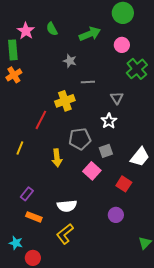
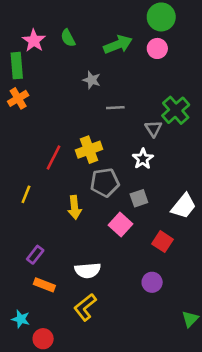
pink circle: (122, 45) -> (157, 48), moved
green cross: (137, 69) -> (176, 110), moved
yellow cross: (65, 101) -> (89, 150), moved

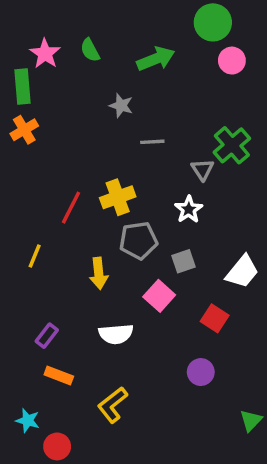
pink circle: (157, 48) -> (232, 61), moved
white semicircle: (88, 270) -> (116, 334), moved

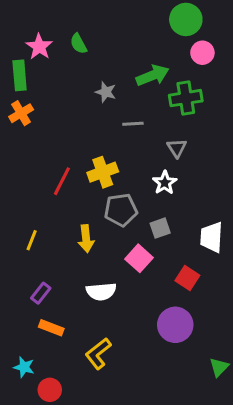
green arrow: (156, 59) -> (153, 75), moved
green cross: (232, 145) -> (186, 98), moved, turned 32
yellow line: (35, 256) -> (32, 240), moved
white trapezoid: (242, 272) -> (212, 237), turned 144
purple circle: (201, 372) -> (175, 325), size x1.5

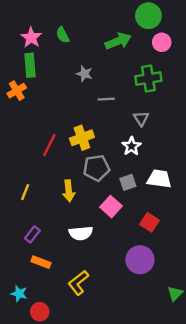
green rectangle: (20, 75) -> (30, 65), moved
green arrow: (153, 75) -> (118, 41), moved
white trapezoid: (212, 237) -> (159, 179), moved, turned 95

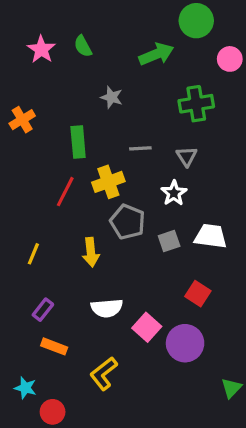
pink circle: (162, 42) -> (230, 59), moved
green rectangle: (30, 65) -> (78, 142), moved
gray line: (106, 99) -> (140, 148), moved
gray pentagon: (96, 168) -> (128, 222), turned 30
pink square: (111, 207) -> (147, 327), moved

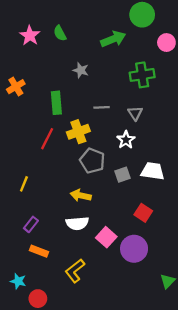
yellow arrow: (91, 252) -> (81, 195), moved, turned 108

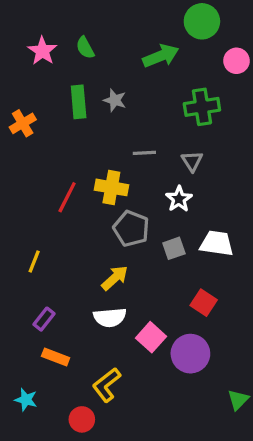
green rectangle: (56, 103) -> (79, 102), moved
yellow cross: (78, 132) -> (111, 187), turned 30
yellow arrow: (81, 195) -> (115, 278), turned 126
red circle: (38, 299) -> (82, 419), moved

